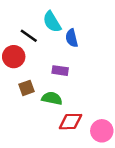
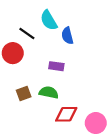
brown square: (26, 88) -> (24, 94), moved

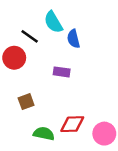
green semicircle: (49, 92) -> (44, 134), moved

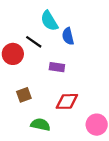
black line: (30, 36) -> (34, 42), moved
red diamond: (72, 124) -> (67, 101), moved

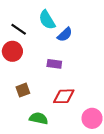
blue semicircle: (68, 36) -> (65, 35), turned -119
black line: (34, 42) -> (19, 29), moved

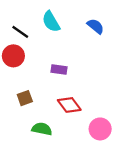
blue semicircle: (65, 35) -> (96, 26), moved, turned -98
red diamond: (64, 96) -> (69, 105), turned 55

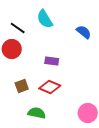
blue semicircle: (96, 26) -> (84, 32), moved
red diamond: (69, 105) -> (50, 87), moved, turned -30

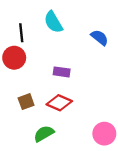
black line: (18, 28) -> (21, 33), turned 49
green semicircle: (37, 113) -> (44, 134), turned -42

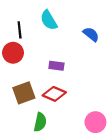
brown square: (26, 102) -> (24, 93), size x1.5
green semicircle: (44, 134) -> (40, 122), turned 132

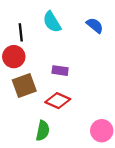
blue semicircle: (91, 34) -> (95, 25), moved
brown square: (24, 93) -> (24, 86), moved

